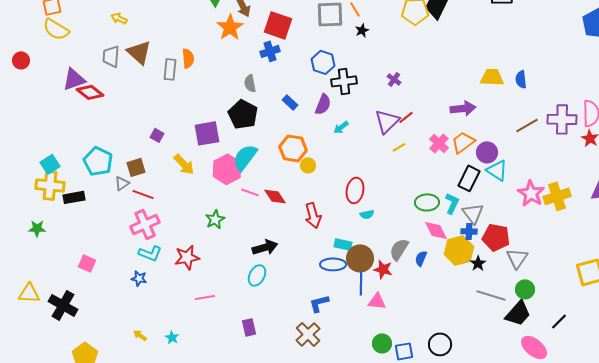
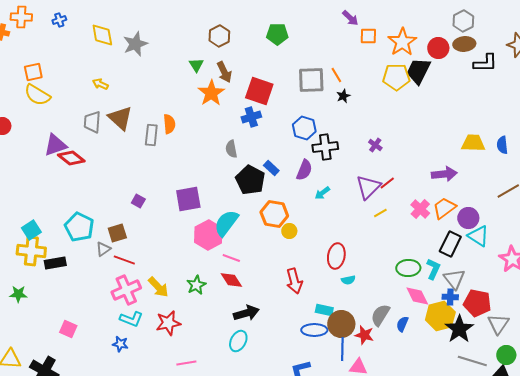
black pentagon: (243, 114) -> (250, 180), moved
yellow arrow: (184, 164) -> (158, 287), moved
red diamond: (275, 196) -> (231, 280), moved
black star: (478, 263) -> (459, 329), size x1.8

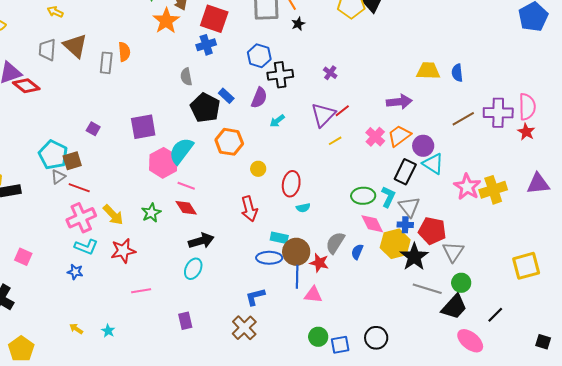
cyan pentagon: (79, 227) -> (53, 155), moved
yellow circle: (289, 231) -> (258, 169), moved

